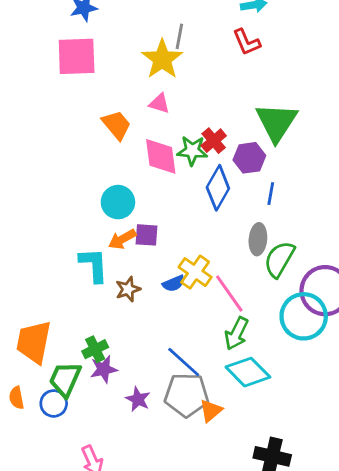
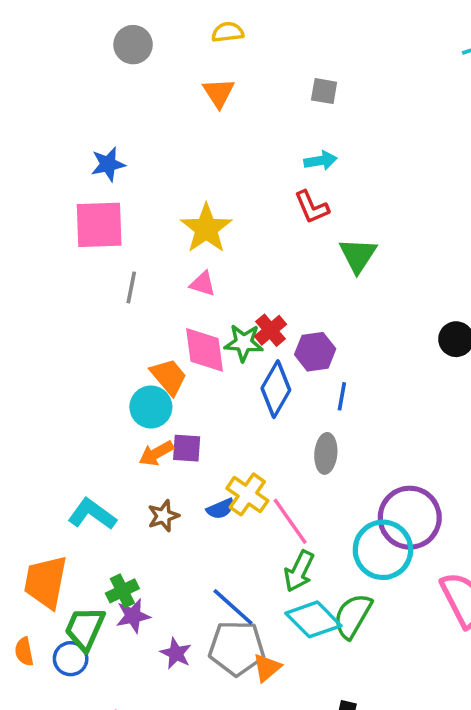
gray line: (179, 36) -> (131, 287), moved
green triangle: (277, 122) -> (358, 255), moved, size x0.7
orange trapezoid: (117, 125) -> (169, 377), moved
green semicircle: (279, 259) -> (353, 616), moved
cyan L-shape: (94, 265) -> (92, 514), moved, turned -51

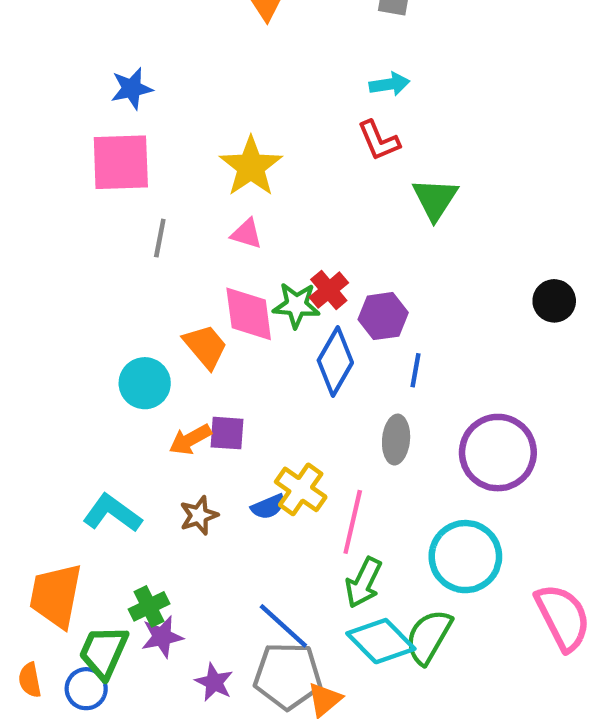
cyan circle: (151, 407) -> (145, 383), moved
purple circle: (410, 518) -> (498, 453), moved
pink line: (290, 521) -> (353, 522), turned 48

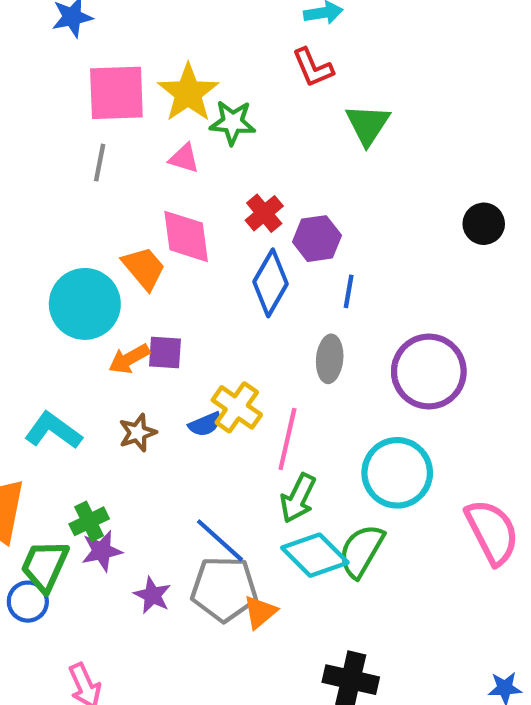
pink square: (121, 162) -> (116, 93), moved
green star: (296, 305) -> (233, 122), moved
cyan circle: (145, 383) -> (85, 304), size x1.4

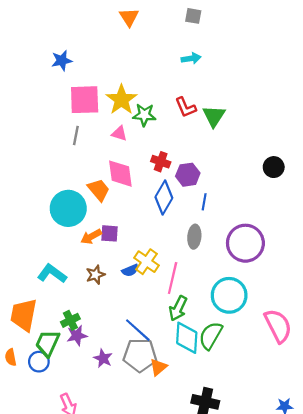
red L-shape: (313, 68) -> (186, 107), moved
red cross: (264, 213) -> (161, 162), turned -30
cyan diamond: (315, 555) -> (187, 338), turned 48

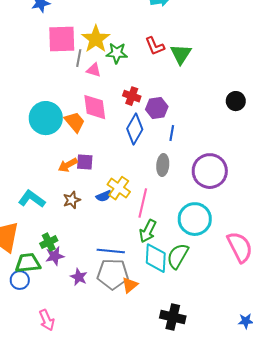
gray line: (76, 136) -> (79, 58), moved
cyan circle: (68, 208) -> (46, 118), moved
blue line: (138, 330) -> (111, 251), turned -36
green trapezoid: (48, 343) -> (28, 263), turned 60

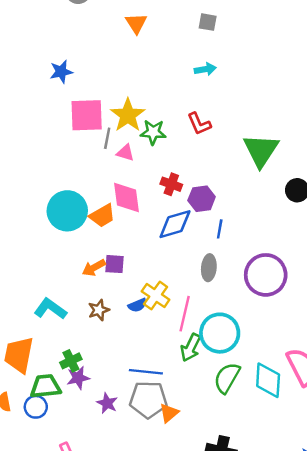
green triangle: (181, 54) -> (261, 150), moved, size x1.4
orange trapezoid: (75, 122) -> (102, 216), turned 100
blue diamond: (135, 129) -> (175, 224), turned 44
cyan circle: (195, 219) -> (220, 333), moved
cyan diamond: (156, 258) -> (268, 380), moved

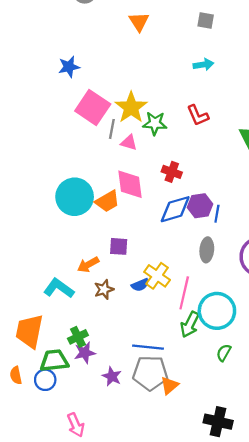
pink square: (87, 115) -> (93, 107), turned 36
purple hexagon: (202, 199) -> (200, 206), moved
orange arrow: (94, 268) -> (88, 265), moved
green semicircle: (227, 378) -> (224, 353), size x0.6

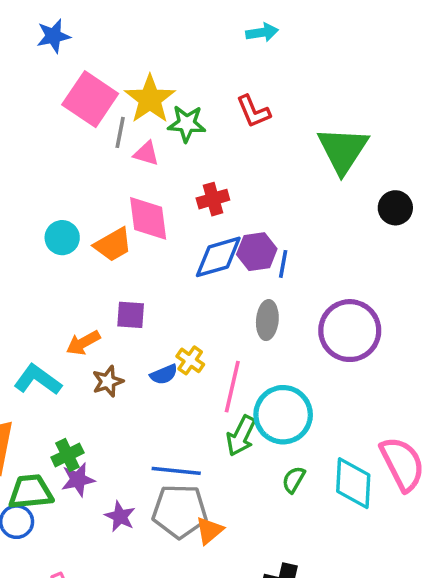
red cross: (172, 172) -> (213, 199), turned -36
cyan circle: (75, 197) -> (62, 238), size x0.6
yellow cross: (157, 276) -> (190, 360), size x0.7

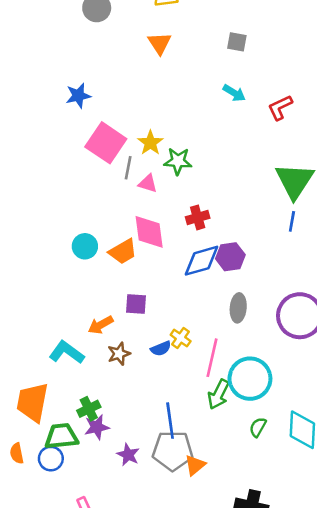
cyan arrow: (262, 32) -> (234, 93), turned 40
yellow star: (150, 99) -> (150, 143), size x0.7
red L-shape: (253, 111) -> (280, 107), moved, turned 88
blue line: (283, 264) -> (292, 221), moved
blue line: (176, 471) -> (170, 421), turned 76

